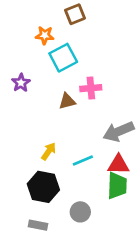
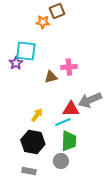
orange star: (45, 35) -> (43, 22), moved
cyan square: (63, 58) -> (26, 51), moved, turned 35
red triangle: (118, 165) -> (71, 109), moved
green trapezoid: (117, 186) -> (69, 141), moved

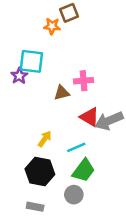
red triangle: (71, 109) -> (90, 117), moved, turned 30
green trapezoid: (69, 141) -> (84, 170), turned 35

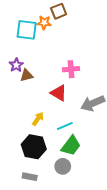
cyan square: (31, 61) -> (27, 30), moved
brown triangle: (62, 93) -> (27, 75), moved
red triangle: (90, 117) -> (59, 93), moved

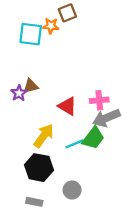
purple star: (16, 65) -> (19, 93), moved
pink cross: (71, 69) -> (99, 100), moved
yellow arrow: (38, 119) -> (44, 136), size x1.5
green trapezoid: (71, 146) -> (93, 138), moved

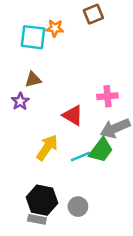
brown square: (67, 13) -> (93, 14), moved
brown triangle: (31, 86) -> (33, 80), moved
pink cross: (99, 100) -> (107, 96), moved
black hexagon: (39, 168) -> (42, 200), moved

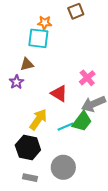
cyan square: (33, 37) -> (38, 38), moved
pink cross: (107, 96) -> (87, 78), turned -35
black hexagon: (42, 200) -> (28, 148), moved
gray circle: (78, 207) -> (63, 167), size x1.5

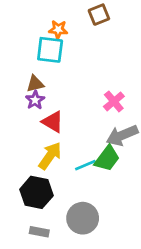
purple star: (16, 82) -> (35, 100), moved
red triangle: (59, 93) -> (53, 122), moved

